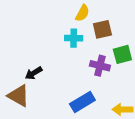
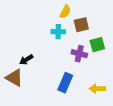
blue rectangle: (82, 102) -> (65, 83), turned -36

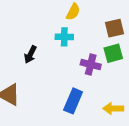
brown square: (81, 25) -> (114, 28), moved
black arrow: (26, 60) -> (30, 54), moved, turned -32

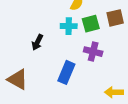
green square: (113, 53) -> (91, 24), moved
blue rectangle: (73, 101) -> (66, 72), moved

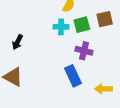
black arrow: (37, 42) -> (17, 42), moved
blue rectangle: (66, 72) -> (73, 76), moved, turned -48

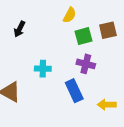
cyan cross: (61, 27) -> (43, 69), moved
black arrow: (17, 42) -> (20, 29), moved

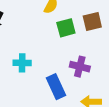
purple cross: (86, 64) -> (80, 67), moved

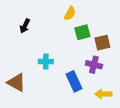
brown square: (92, 22) -> (102, 43), moved

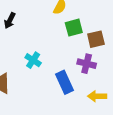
cyan cross: (46, 62) -> (33, 60), turned 32

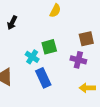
green square: (74, 28) -> (49, 47), moved
blue rectangle: (64, 82) -> (43, 78), moved

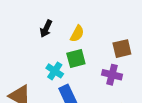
yellow semicircle: (55, 11) -> (77, 34), moved
black arrow: (12, 23) -> (46, 29), moved

